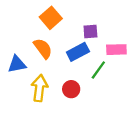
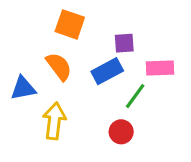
orange square: (51, 18) -> (70, 24), turned -30
red circle: (71, 89) -> (121, 132), moved

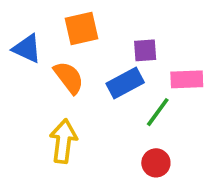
orange square: (70, 24) -> (81, 28), turned -32
blue triangle: (23, 88) -> (27, 48), moved, turned 36
red circle: (121, 132) -> (156, 163), moved

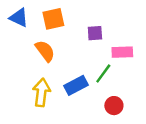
blue triangle: (27, 48) -> (19, 18), moved
blue rectangle: (125, 83) -> (76, 85), moved
red circle: (156, 163) -> (114, 106), moved

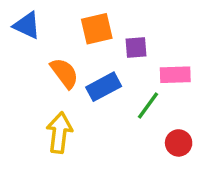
orange square: (53, 19) -> (97, 29), moved
blue rectangle: (76, 85) -> (104, 87), moved
red circle: (114, 106) -> (179, 143), moved

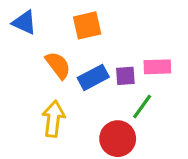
purple square: (136, 48) -> (125, 76), moved
green line: (148, 105) -> (142, 106), moved
red circle: (179, 143) -> (118, 139), moved, size x1.5

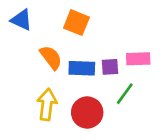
orange square: (87, 25) -> (76, 23), turned 35
blue rectangle: (93, 77) -> (82, 68), turned 30
red circle: (118, 139) -> (87, 112), moved

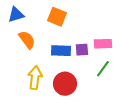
blue triangle: (21, 20) -> (16, 15), turned -42
orange semicircle: (51, 57) -> (27, 40), moved
green line: (125, 94) -> (103, 69), moved

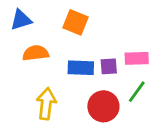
orange semicircle: (27, 40) -> (36, 53), turned -60
red circle: (65, 84) -> (103, 106), moved

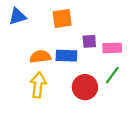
orange square: (75, 22) -> (62, 19), turned -30
orange semicircle: (36, 53) -> (40, 57), moved
purple square: (109, 66) -> (89, 41), moved

